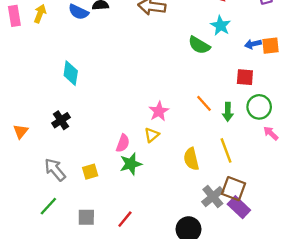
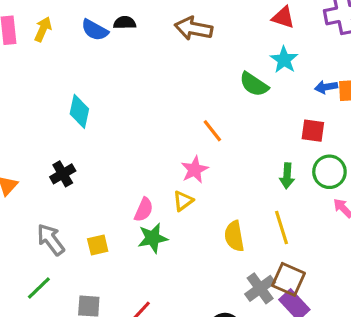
orange line: (204, 103) -> (212, 131), moved

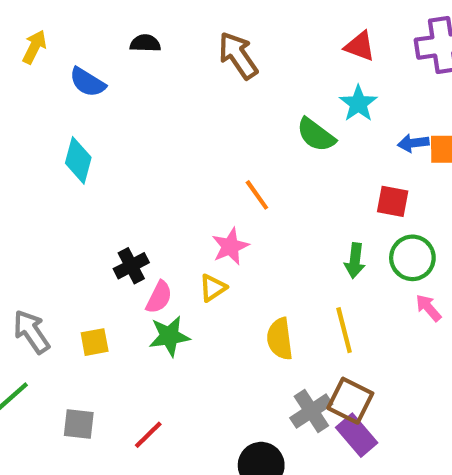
brown arrow: (194, 28) -> (238, 56), turned 42
blue semicircle: (95, 30) -> (87, 82), moved
black cross: (63, 174) -> (131, 266), moved

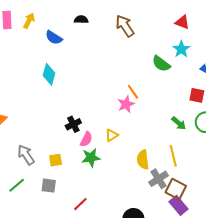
pink star: (230, 246) -> (126, 104), moved
green arrow: (355, 261) -> (179, 123), turned -56
gray cross: (311, 411) -> (158, 179), moved
gray square: (79, 424) -> (49, 186), moved

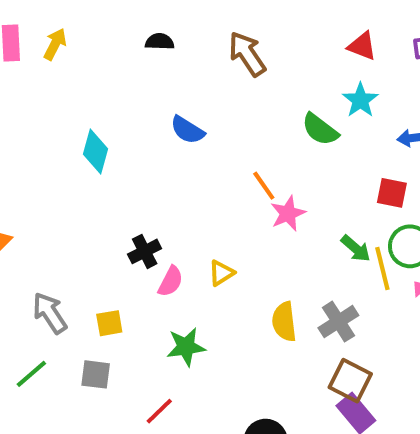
blue semicircle: (54, 38) -> (187, 130), moved
pink star: (126, 104) -> (288, 213), moved
yellow line: (173, 156) -> (382, 268), moved
green star: (91, 158) -> (186, 347), moved
gray cross: (158, 179) -> (338, 322), moved

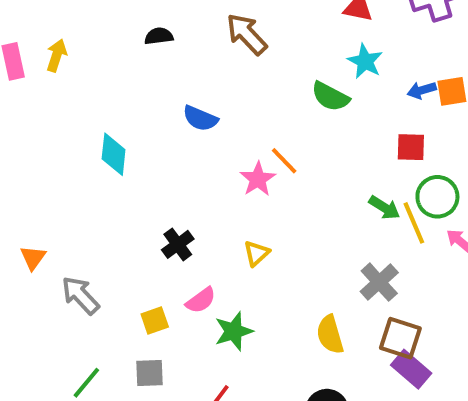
pink star: (288, 213) -> (258, 179), moved
pink semicircle: (171, 281) -> (201, 300), moved, turned 36
gray arrow: (50, 313) -> (80, 295), moved
yellow semicircle: (284, 322) -> (330, 335), moved

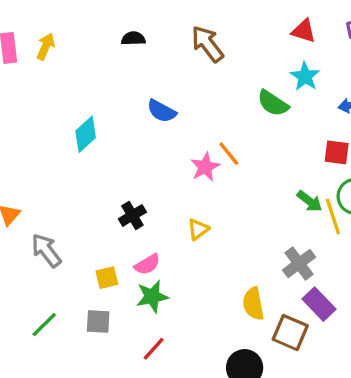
cyan diamond: (114, 154) -> (86, 134), turned 36
green star: (234, 331) -> (152, 296), moved
brown square: (400, 338) -> (290, 333), moved
purple rectangle: (411, 369) -> (319, 304), moved

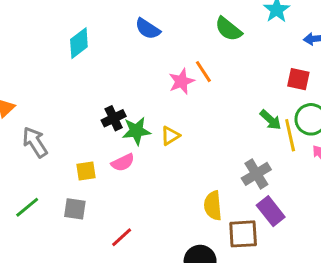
green semicircle: (273, 103) -> (228, 29), moved
green star: (152, 296) -> (136, 131), moved
brown square: (290, 333) -> (243, 234), turned -32

